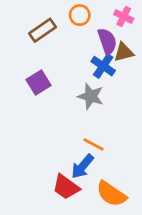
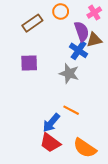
pink cross: (124, 16) -> (94, 13), turned 32
purple square: (38, 83) -> (29, 63), turned 30
blue arrow: (82, 166) -> (51, 123), moved

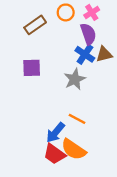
pink cross: (94, 13) -> (92, 12), moved
brown triangle: (94, 40) -> (104, 54), moved
gray star: (69, 73) -> (75, 79), turned 30
orange semicircle: (85, 148) -> (74, 149), moved

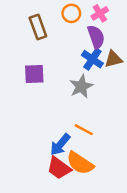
brown rectangle: (35, 25) -> (38, 27), turned -75

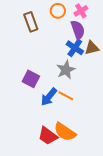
purple square: (34, 74) -> (31, 79), moved, turned 30
orange line: (84, 130) -> (66, 96), moved
blue arrow: (60, 145) -> (49, 97), moved

